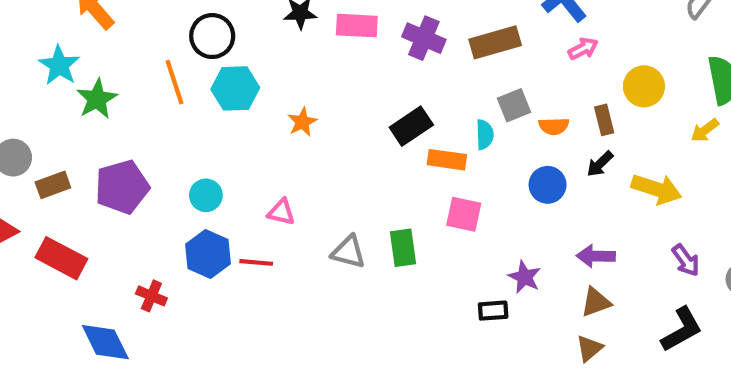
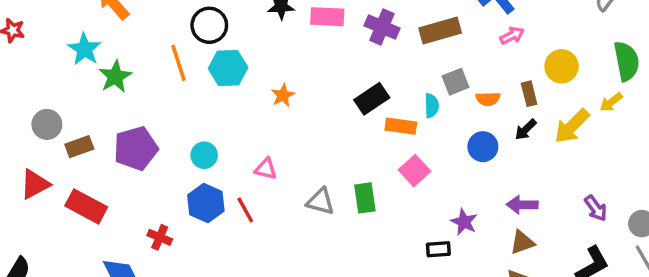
yellow arrow: (657, 189) -> (572, 126), moved, turned 117
pink square: (464, 214) -> (414, 171), turned 36
red line: (256, 262) -> (245, 210), turned 56

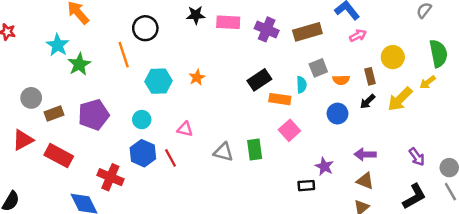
cyan hexagon: (228, 68) -> (159, 81), moved
red cross: (160, 237) -> (110, 177), size x1.5
brown triangle: (522, 242) -> (365, 181), turned 42

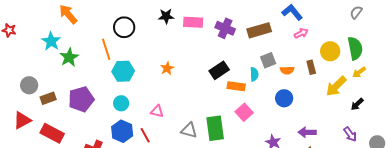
green semicircle: (438, 53) -> (355, 48), moved
cyan hexagon: (159, 81) -> (123, 71), moved
black arrow: (368, 102) -> (357, 104), moved
green rectangle: (255, 150) -> (215, 128), size x1.4

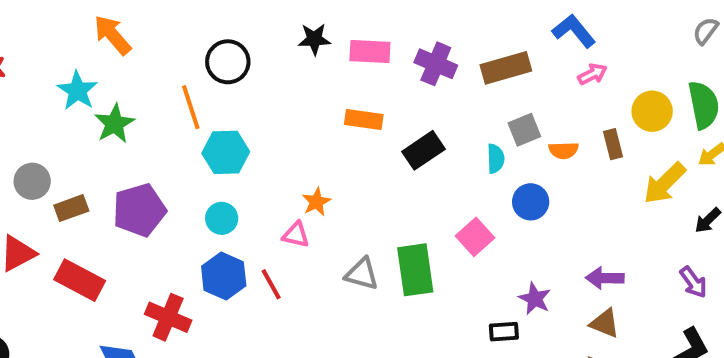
orange star: (167, 68) -> (316, 202), moved
orange rectangle: (236, 86) -> (364, 119), moved
blue circle: (284, 98) -> (531, 202), moved

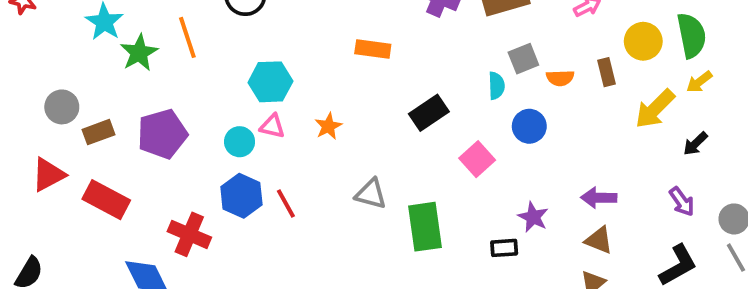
orange line: (191, 107) -> (187, 37), moved
black rectangle: (424, 150) -> (429, 113), moved
cyan hexagon: (226, 152) -> (270, 82), moved
pink triangle: (296, 235) -> (272, 126), moved
green rectangle: (415, 270) -> (425, 227), moved

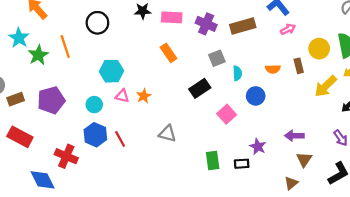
orange rectangle: (373, 49) -> (168, 53), turned 48
gray square: (523, 59) -> (217, 58), moved
pink triangle: (272, 126) -> (122, 96), moved
green rectangle: (425, 227) -> (213, 161), moved, size x0.7
brown triangle: (599, 240) -> (304, 159), moved, turned 42

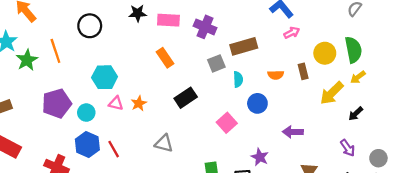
brown rectangle: (243, 26) -> (244, 46), moved
black rectangle: (200, 88) -> (186, 98), moved
purple pentagon: (51, 100) -> (57, 103), moved
purple arrow: (294, 136) -> (293, 132), moved

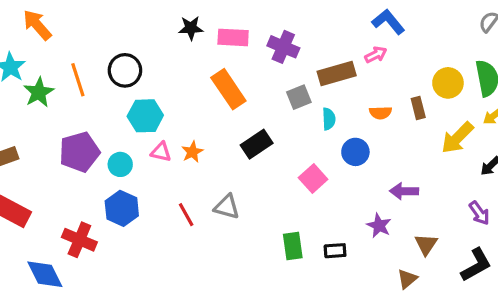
black circle: (90, 26) -> (125, 70), moved
pink arrow: (292, 33) -> (376, 55), moved
orange rectangle: (165, 58) -> (228, 89), size x1.4
red line: (114, 149) -> (186, 215), moved
purple star: (260, 157) -> (379, 226), moved

